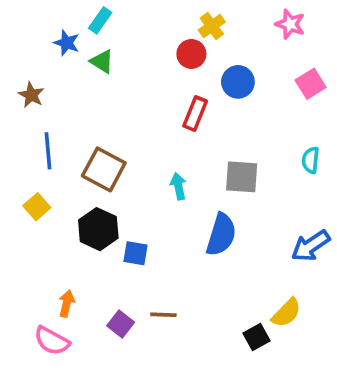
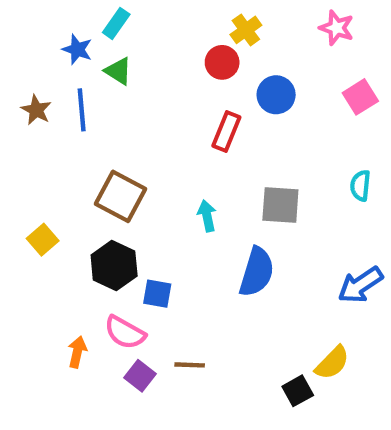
blue line: (48, 151) -> (82, 110), moved
pink semicircle: (52, 341) -> (125, 332), moved

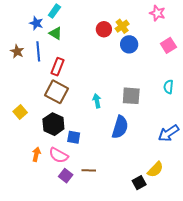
yellow cross: (246, 30) -> (122, 26), moved
red rectangle: (226, 132) -> (57, 67), moved
orange arrow: (77, 352) -> (36, 154), moved

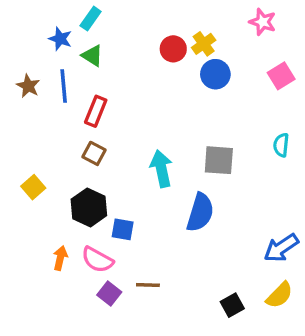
brown square: (56, 92) -> (94, 153), size x0.6
cyan arrow: (97, 101) -> (161, 169), size x1.5
blue arrow: (168, 133) -> (281, 248), moved
yellow semicircle: (155, 169) -> (279, 295), moved

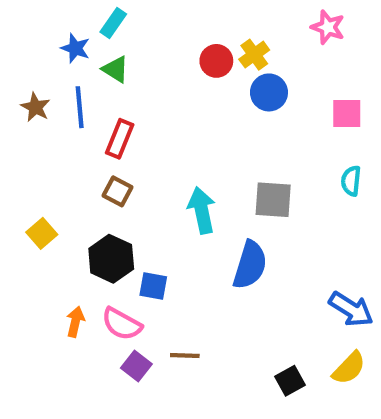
pink square: (281, 76) -> (347, 113), moved, turned 32
blue arrow: (281, 248) -> (351, 309), turned -114

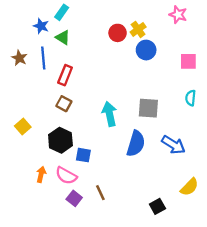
blue arrow: (351, 309) -> (173, 145), moved
brown line: (185, 355) -> (100, 193), turned 63
yellow semicircle: (349, 368) -> (189, 187), moved

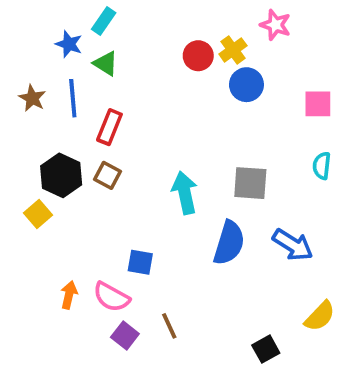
pink star: (178, 15) -> (275, 25), moved
black hexagon: (60, 140) -> (61, 175), moved

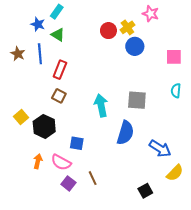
black hexagon: (61, 175) -> (44, 126), moved
blue arrow: (293, 245) -> (160, 149), moved

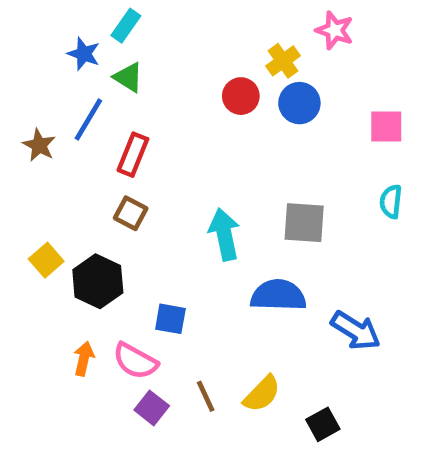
red circle: (108, 31) -> (241, 96), moved
brown star: (18, 54) -> (39, 145), moved
blue line: (40, 54) -> (88, 119), turned 36
blue semicircle: (125, 133) -> (278, 295), turned -105
yellow semicircle: (175, 173) -> (262, 394), moved

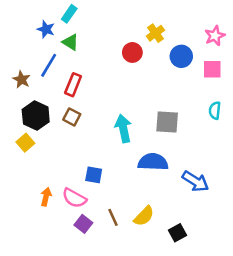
pink star: (335, 30) -> (215, 36), moved, turned 30
blue circle: (299, 103) -> (181, 56), moved
black hexagon: (98, 281) -> (36, 116), moved

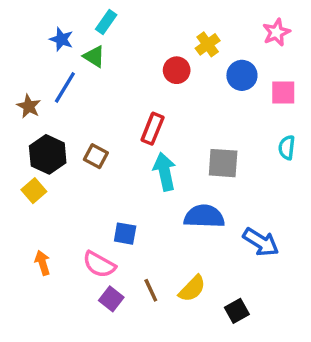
cyan rectangle: (69, 14) -> (106, 22), moved
pink star: (215, 36) -> (276, 32), moved
red rectangle: (73, 85) -> (153, 129), moved
orange arrow: (46, 197) -> (43, 263), moved, turned -30

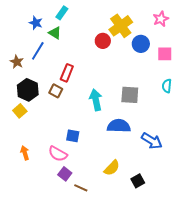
yellow cross: (208, 44) -> (121, 26), size x1.6
red rectangle: (153, 129) -> (67, 73), moved
brown line: (151, 290) -> (81, 188), moved, turned -40

